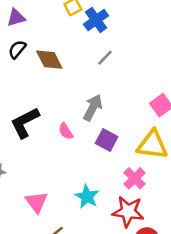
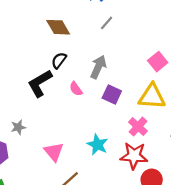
black semicircle: (17, 49) -> (59, 60), moved

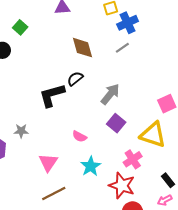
gray line: (107, 23) -> (122, 48), moved
pink semicircle: (76, 89) -> (79, 136), moved, turned -40

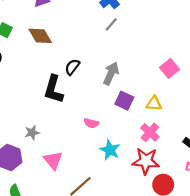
brown diamond: (82, 48) -> (40, 36), moved
black L-shape: (52, 95) -> (53, 89), turned -44
yellow triangle: (153, 135) -> (154, 104), moved, size x0.6
pink triangle: (48, 162) -> (53, 160), moved

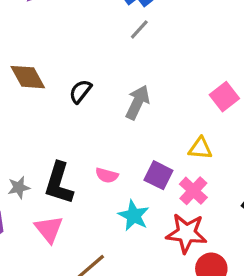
brown diamond: (40, 36) -> (28, 77), moved
black L-shape: (53, 89) -> (59, 183), moved
purple square: (124, 101) -> (158, 175), moved

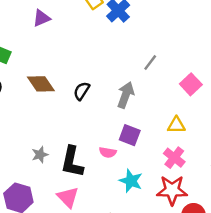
gray line: (139, 29) -> (150, 62), moved
purple square: (158, 175) -> (130, 135), moved
gray star: (19, 187) -> (40, 155), moved

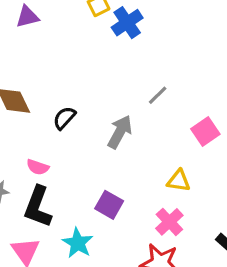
purple square: (130, 135) -> (109, 205), moved
pink semicircle: (108, 152) -> (38, 167), moved
cyan star: (131, 181) -> (78, 243), moved

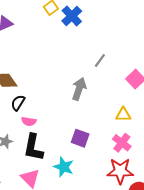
black semicircle: (64, 118) -> (18, 103), moved

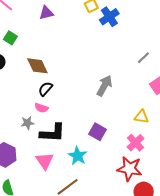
gray line: (100, 61) -> (143, 58), moved
pink semicircle: (29, 121) -> (41, 108), moved
black L-shape: (33, 147) -> (53, 133), turned -108

